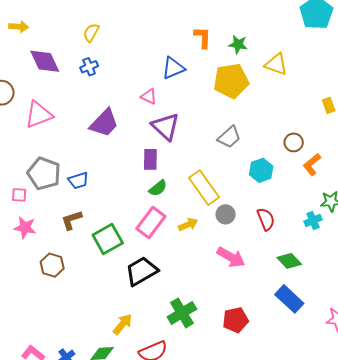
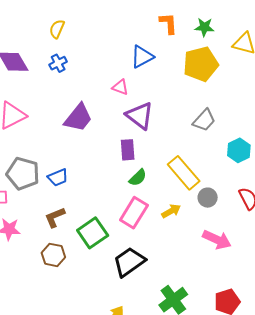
brown hexagon: (52, 265) -> (53, 255), moved

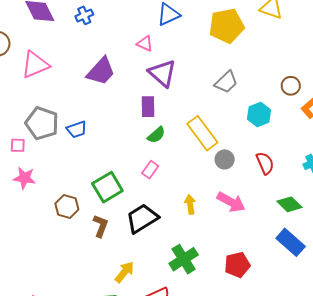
yellow arrow: (171, 211) -> (190, 204), moved, turned -72
pink rectangle: (134, 213) -> (150, 170), size x0.6
brown L-shape: (55, 217) -> (101, 226), moved, turned 130

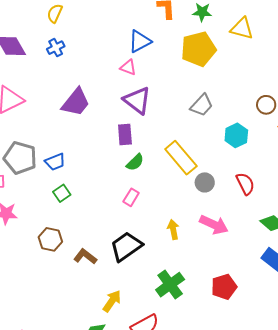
pink triangle: (145, 44) -> (128, 67), moved
green square: (107, 187) -> (62, 193), moved, size x0.6
brown L-shape: (101, 226) -> (85, 257), turned -70

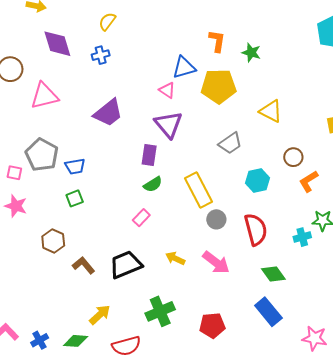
yellow triangle: (242, 29) -> (271, 111), moved
yellow pentagon: (198, 49) -> (219, 86), moved
red semicircle: (245, 184) -> (256, 229), size x1.4
yellow arrow: (173, 230) -> (175, 258), turned -66

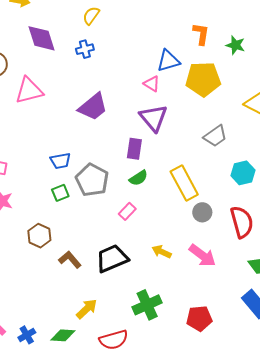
gray pentagon: (42, 155) -> (92, 180), moved

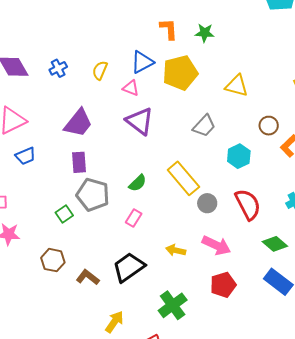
yellow semicircle: (91, 16) -> (100, 70), moved
purple rectangle: (134, 149) -> (79, 162), moved
blue trapezoid: (60, 161) -> (26, 156), moved
red pentagon: (199, 318) -> (223, 285), moved

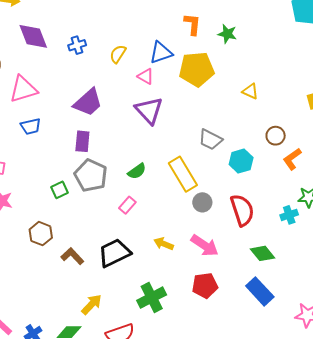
yellow triangle: (237, 86) -> (250, 91), size x0.7
gray trapezoid: (204, 126) -> (210, 140), moved, turned 65

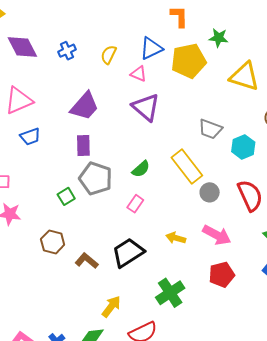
green star: (227, 34) -> (218, 38), moved
yellow triangle: (250, 91) -> (244, 76), size x1.8

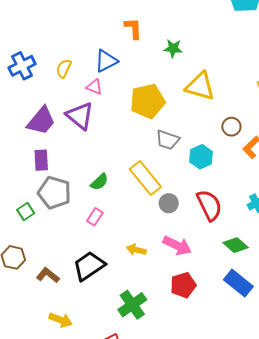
blue cross: (67, 51) -> (22, 66), size x1.5
yellow pentagon: (189, 61) -> (148, 101), moved
purple triangle: (146, 107) -> (80, 116), moved
yellow arrow: (111, 307) -> (61, 320), moved, turned 75

